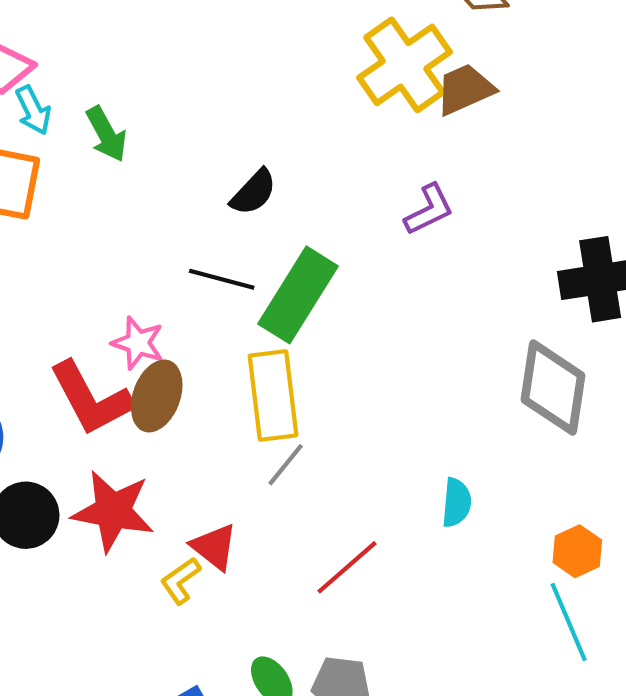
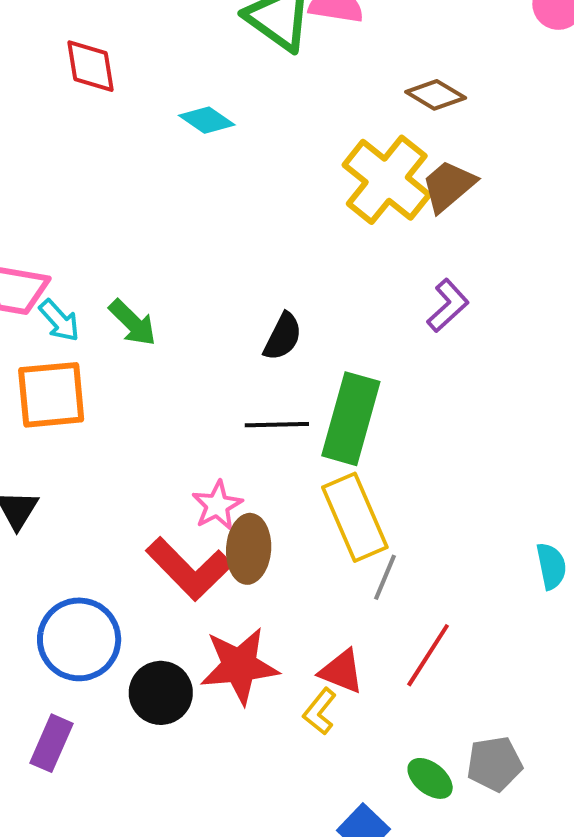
pink star: (138, 343) -> (217, 505), turned -30
red line: (347, 567) -> (428, 655), moved

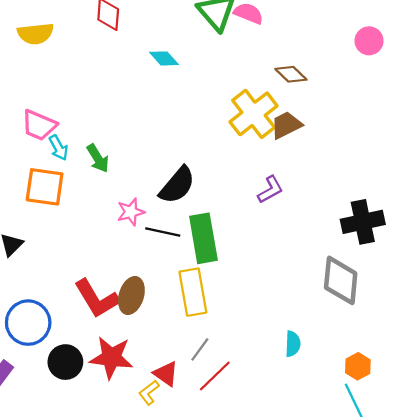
black semicircle: (283, 337) -> (177, 185), size x1.5
green rectangle: (351, 419) -> (203, 238), turned -39
pink star: (217, 505) -> (131, 212), moved
gray line: (385, 577) -> (200, 349), moved

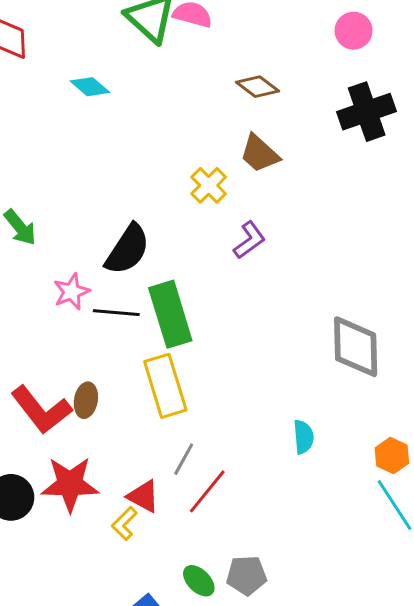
yellow cross: (254, 114) -> (209, 185), moved, size x0.6
brown trapezoid: (286, 125) -> (259, 154), turned -104
black cross: (363, 222) -> (367, 112), moved
brown ellipse: (131, 295) -> (86, 400), size x0.7

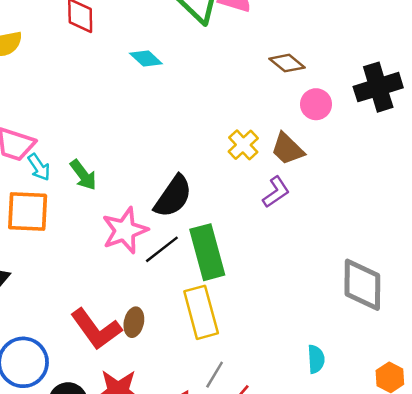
pink circle: (354, 31) -> (316, 104), moved
brown trapezoid: (259, 154) -> (287, 149), moved
pink star: (71, 292) -> (125, 230), size x1.5
black line: (116, 313) -> (162, 249), turned -45

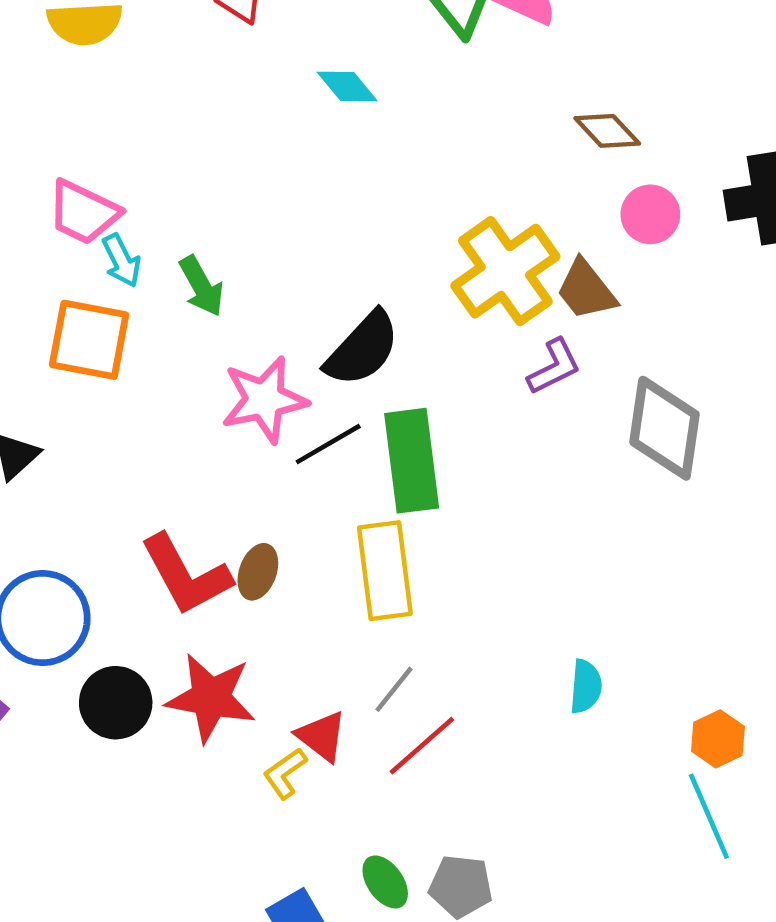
yellow cross: (243, 145) -> (505, 271), size x1.8
gray diamond: (362, 285) -> (665, 428), moved

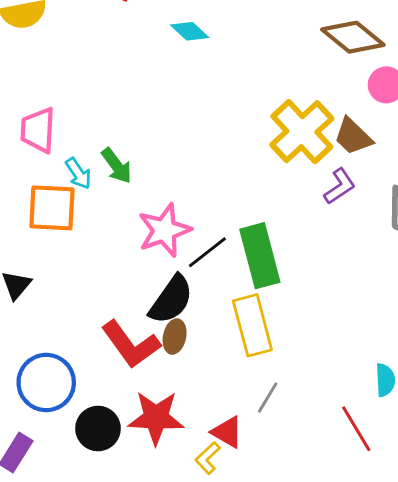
brown diamond: (607, 131) -> (353, 37), size x1.5
pink trapezoid: (83, 212) -> (38, 130), turned 75
cyan arrow: (121, 261) -> (78, 173), moved
black semicircle: (362, 349) -> (171, 300), moved
red line: (422, 746) -> (356, 429), moved, turned -72

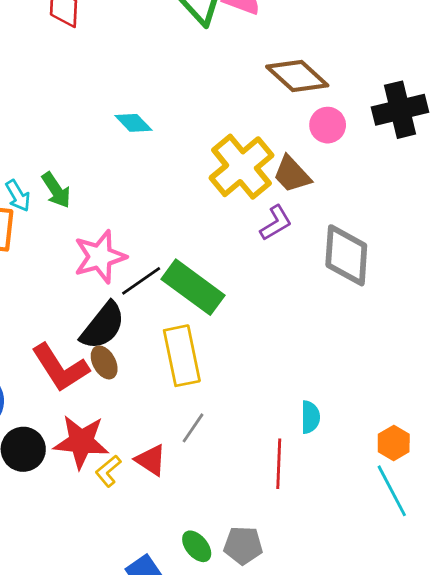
cyan diamond: (190, 31) -> (133, 123), moved
green rectangle: (260, 256) -> (193, 287), turned -42
brown ellipse: (175, 336) -> (104, 362), turned -44
red line: (356, 429) -> (279, 464), turned 30
yellow L-shape: (208, 458) -> (108, 471), moved

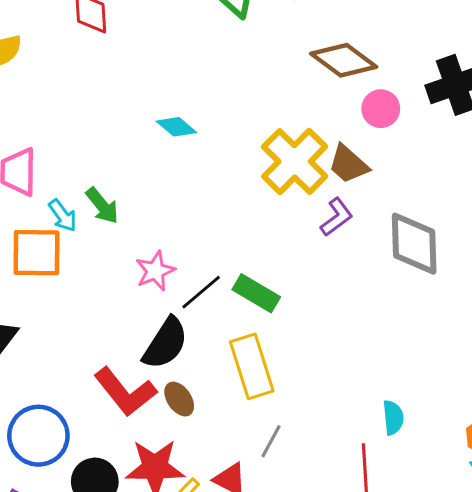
pink star: (100, 257) -> (155, 271), size x0.7
green rectangle: (193, 287) -> (256, 293), size x0.7
brown ellipse: (104, 362) -> (179, 399), moved

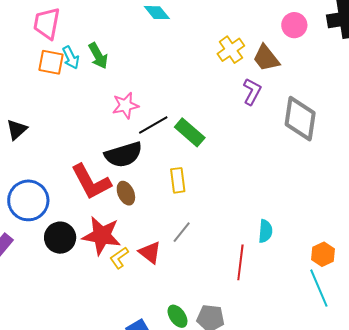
yellow cross: (295, 161) -> (231, 50), size x0.6
purple L-shape: (337, 217) -> (252, 92), turned -36
orange square: (37, 253) -> (51, 62), moved, size x0.7
black semicircle: (165, 343) -> (124, 155), turned 30
yellow rectangle: (252, 366) -> (178, 180), size x0.6

